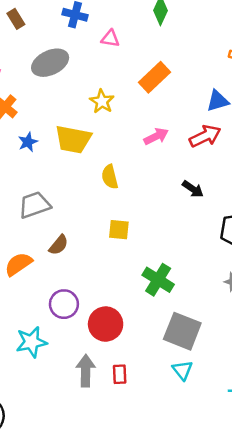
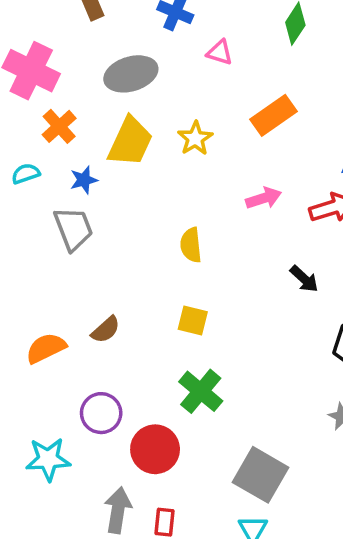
yellow trapezoid: (73, 139) -> (130, 142), moved, turned -84
gray trapezoid: (34, 205) -> (73, 229), moved, turned 80
green cross: (158, 280) -> (201, 391), moved

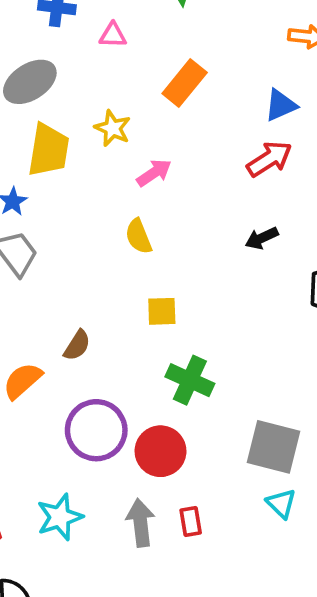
pink arrow: (264, 198) -> (154, 173), moved
black arrow: (304, 279) -> (262, 238), turned 128
purple circle: (101, 413) -> (96, 430), size x1.4
cyan star: (48, 459) -> (60, 517), moved

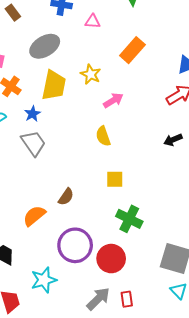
cyan star: (60, 517) -> (44, 280), moved
gray arrow: (141, 523) -> (98, 299), turned 50

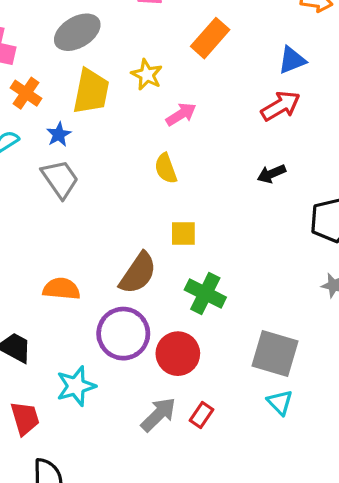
brown semicircle: (66, 197) -> (138, 273), moved, size x1.6
orange semicircle: (34, 216) -> (61, 289), turned 45
red rectangle: (127, 299) -> (201, 415), turned 42

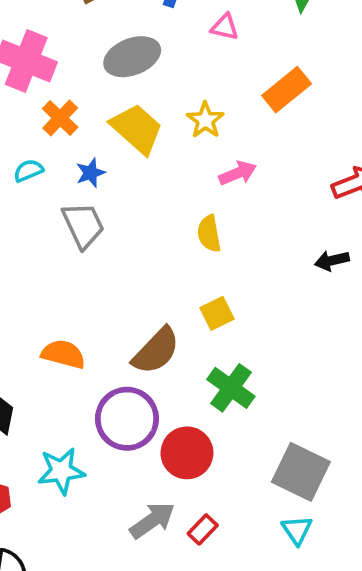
yellow trapezoid: (91, 91) -> (137, 129), turned -69
yellow square: (183, 234) -> (217, 313), turned -36

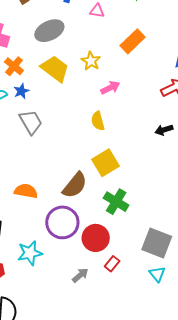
blue star: (90, 173) -> (21, 91), moved
yellow square: (217, 313) -> (105, 163), size x1.5
gray arrow: (152, 520) -> (80, 275), size x0.7
red rectangle: (203, 529) -> (112, 264), moved

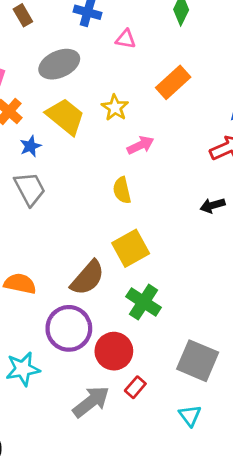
blue star: (21, 91) -> (30, 146), moved
cyan triangle: (157, 274) -> (190, 416), moved
gray arrow: (80, 275) -> (91, 402), size x1.6

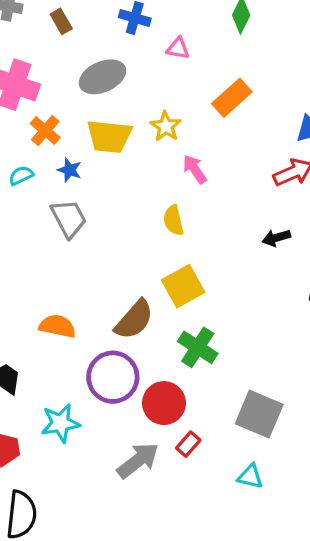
yellow trapezoid: (65, 116) -> (109, 136), turned 147
pink arrow: (141, 145) -> (195, 169), turned -100
blue star: (30, 146) -> (70, 170), turned -30
cyan triangle: (190, 416) -> (250, 476), turned -40

